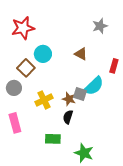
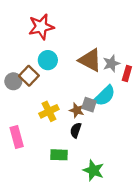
gray star: (100, 26) -> (111, 63), moved
red star: (23, 28) -> (41, 27), moved
brown triangle: (81, 54) -> (90, 60), size x1.6
gray circle: (14, 88) -> (13, 81), moved

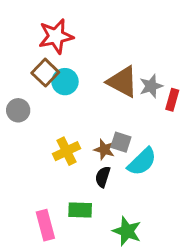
brown square: (29, 76) -> (45, 73), moved
cyan semicircle: (105, 96) -> (142, 162), moved
pink rectangle: (17, 137) -> (45, 225), moved

